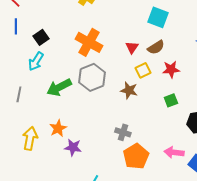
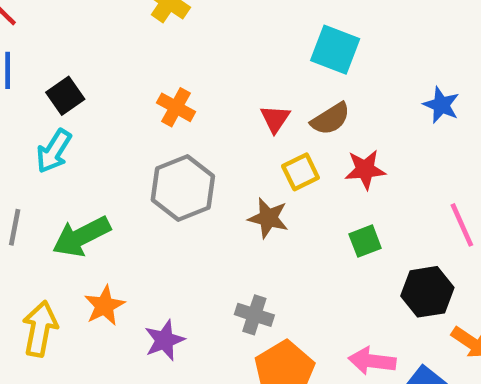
orange cross: (89, 42) -> (176, 107), size x0.6
green arrow: (59, 87) -> (81, 236), moved
purple star: (73, 147) -> (164, 340), moved, turned -30

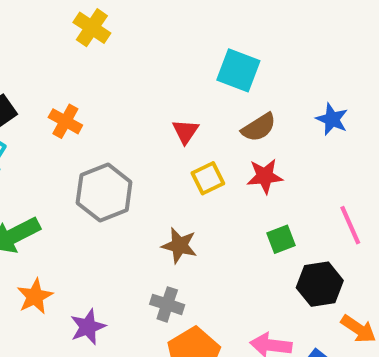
orange cross: (176, 107) -> (65, 121), moved
brown semicircle: (331, 119) -> (259, 127), moved
brown star: (268, 218) -> (179, 245), moved
green square: (365, 241) -> (281, 239), moved

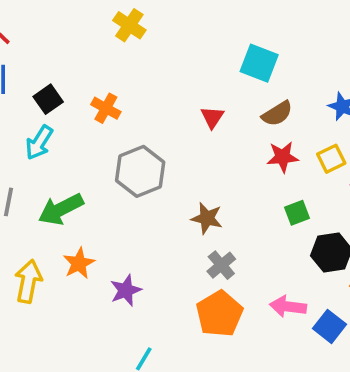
yellow square: (208, 178) -> (331, 159), moved
gray cross: (167, 304) -> (221, 265), moved, turned 32

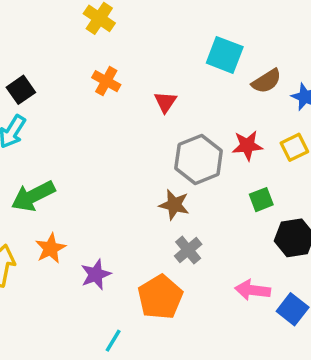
orange cross: (106, 108) -> (106, 81), moved
brown semicircle: (277, 114) -> (266, 81), moved
red triangle: (212, 117) -> (165, 102), moved
gray hexagon: (140, 171) -> (199, 159), moved
orange pentagon: (219, 314) -> (160, 297), moved

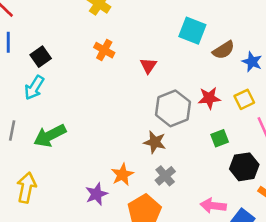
orange star: (51, 248) -> (122, 175), moved

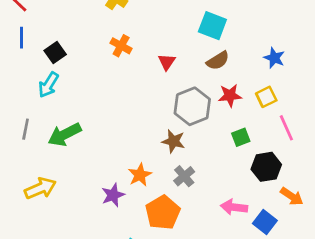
brown semicircle: (224, 50) -> (218, 61), moved
yellow arrow: (26, 188) -> (40, 188), turned 56

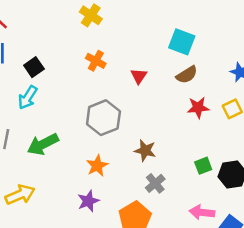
gray hexagon: (192, 106) -> (103, 118), moved
green square: (241, 137) -> (203, 166), moved
orange star: (140, 175) -> (97, 166), moved

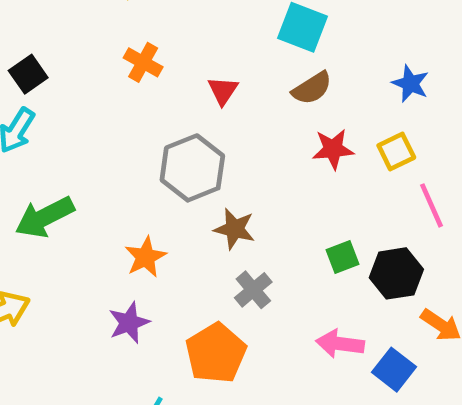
gray hexagon: (103, 118) -> (192, 168), moved

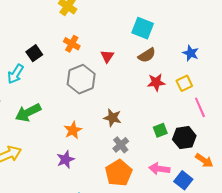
black square: (28, 74) -> (34, 53), moved
gray hexagon: (192, 168) -> (81, 79), moved
orange pentagon: (216, 353) -> (119, 173), moved

